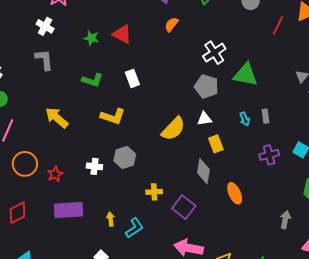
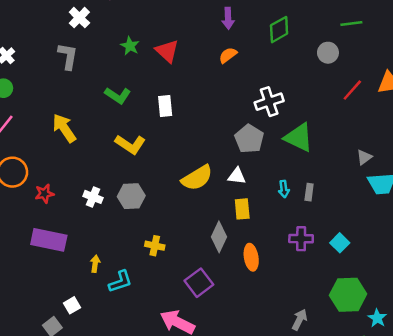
orange ellipse: (235, 193) -> (251, 257), moved
purple square: (184, 207) -> (199, 283), moved

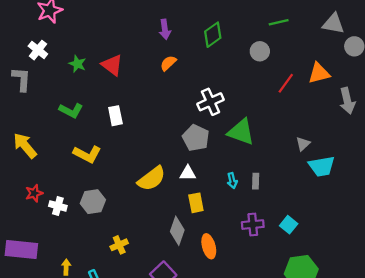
white cross: (79, 18) -> (38, 50), moved
red star: (44, 194) -> (34, 193), moved
yellow cross: (155, 246) -> (119, 245), turned -30

